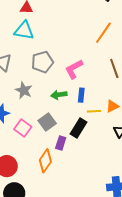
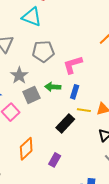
gray square: (47, 122) -> (31, 95), moved
purple rectangle: (61, 143) -> (55, 160), moved

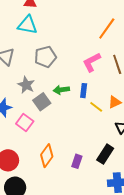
pink L-shape: (73, 65) -> (92, 62), moved
yellow line: (84, 110) -> (96, 107), turned 40
black rectangle: (65, 123) -> (105, 154), moved

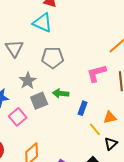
blue rectangle: (84, 91) -> (83, 108), moved
yellow line: (96, 107) -> (95, 129), moved

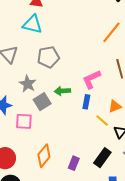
pink L-shape: (96, 73) -> (91, 79), moved
pink square: (18, 117) -> (24, 121), turned -36

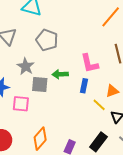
gray pentagon: (48, 57) -> (47, 40), turned 30
pink L-shape: (91, 79) -> (90, 63), turned -80
gray square: (42, 102) -> (40, 85), turned 36

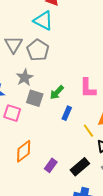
gray pentagon: (47, 40) -> (38, 50), moved
green arrow: (60, 74) -> (57, 92), turned -56
blue rectangle: (84, 86) -> (67, 113), moved

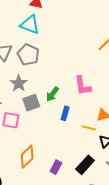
gray square: (35, 98) -> (31, 103), turned -30
yellow line: (88, 131) -> (89, 128), turned -32

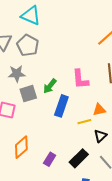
gray star: (19, 83) -> (17, 74), turned 30
blue rectangle: (65, 113) -> (61, 106), size x1.5
yellow line: (89, 128) -> (84, 122), turned -32

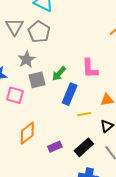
gray star: (17, 74) -> (27, 59), turned -30
yellow line: (84, 122) -> (84, 114), moved
purple rectangle: (50, 159) -> (55, 147), turned 32

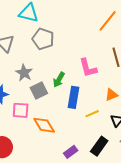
gray pentagon: (39, 32) -> (43, 39), moved
orange diamond: (27, 133) -> (44, 125), moved, turned -70

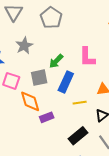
gray square: (39, 91) -> (39, 78), moved
purple rectangle: (71, 152) -> (47, 117), moved

